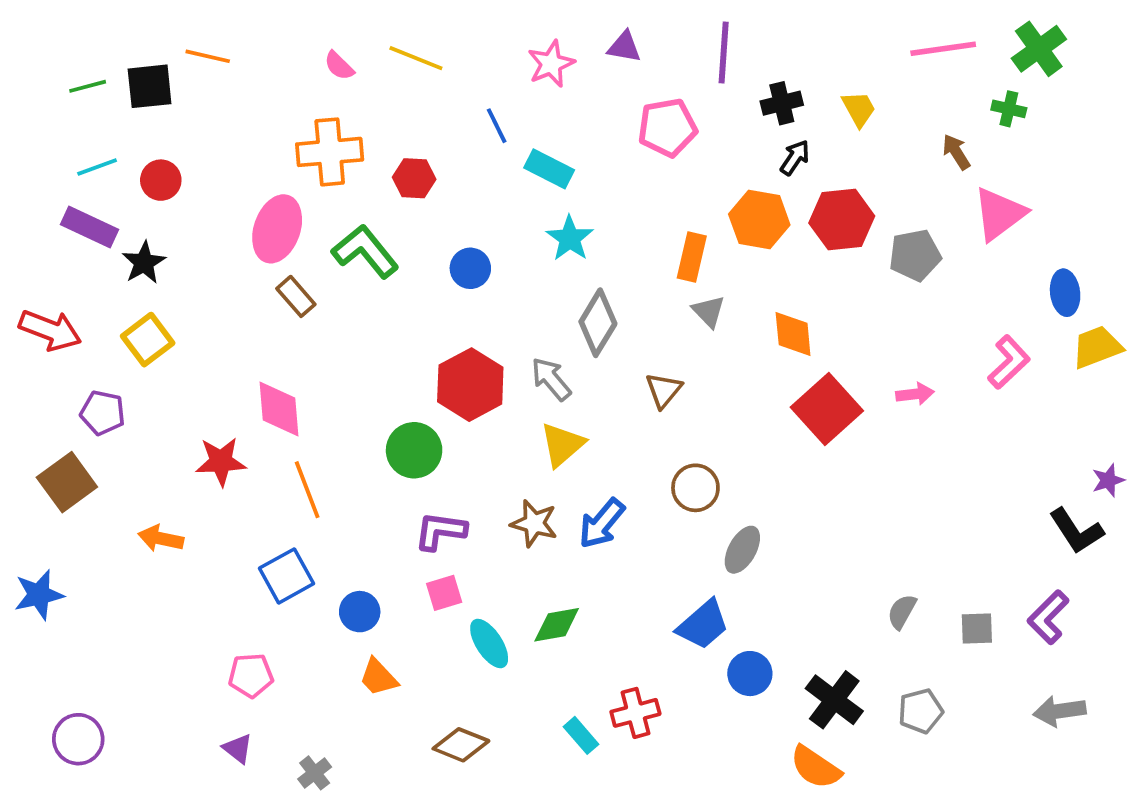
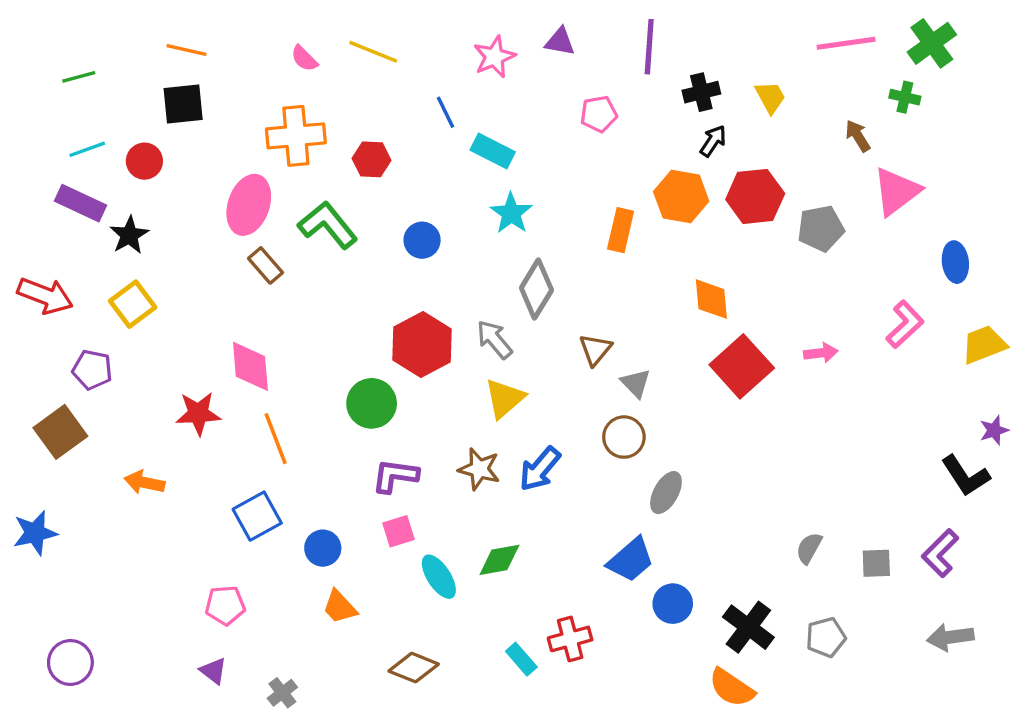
black square: (150, 86) -> (183, 104), moved
pink pentagon: (667, 128) -> (599, 114), size x0.7
gray triangle: (709, 311) -> (636, 383), moved
yellow trapezoid: (1097, 347) -> (984, 344), moved

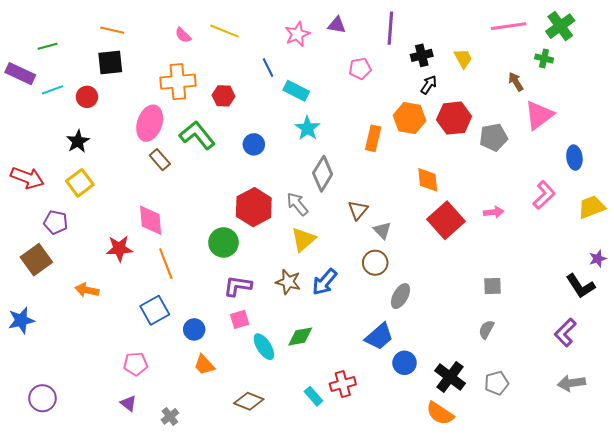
purple rectangle: (80, 203) -> (20, 74), moved
gray square: (876, 563) -> (492, 286), moved

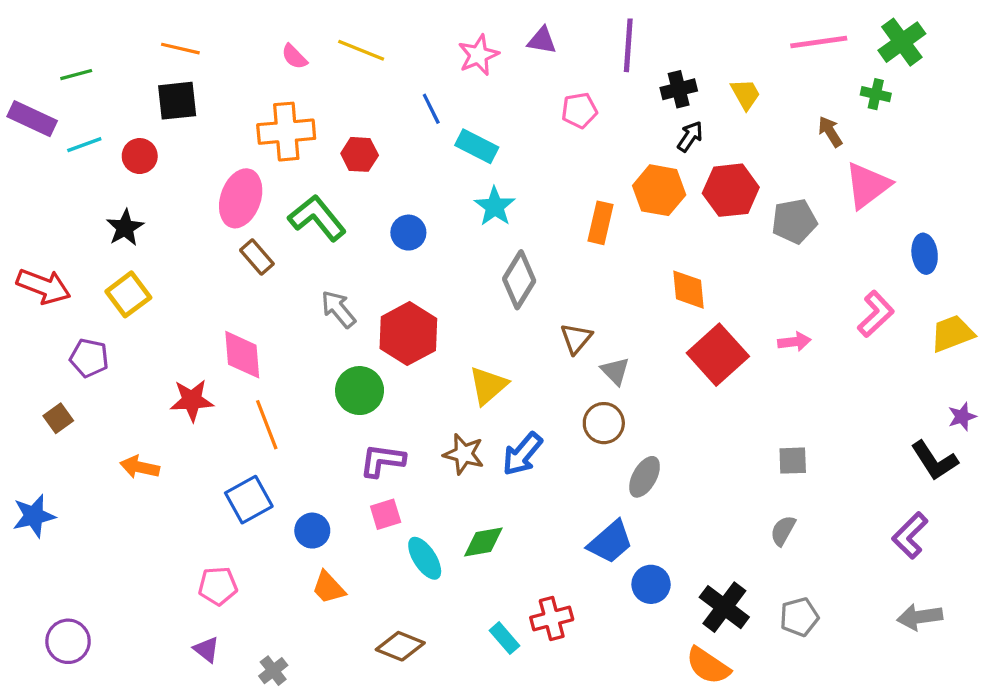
gray arrow: (297, 204) -> (338, 309), moved
brown square: (36, 260) -> (58, 418), size x0.6

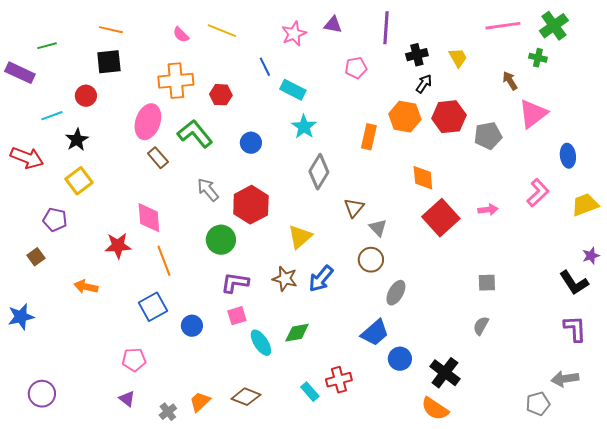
cyan line: (84, 145) -> (52, 116), moved
red arrow: (44, 286) -> (27, 158), moved
purple L-shape: (910, 535) -> (575, 329), moved, turned 132
orange trapezoid: (329, 588) -> (200, 402), moved, turned 90
gray pentagon: (799, 617) -> (538, 404), moved

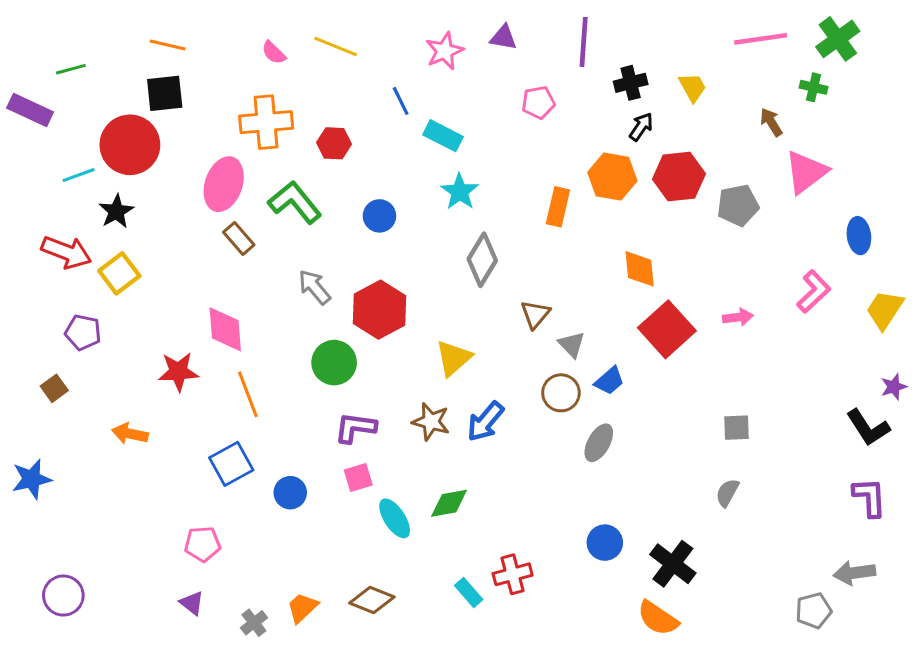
red circle: (86, 96) -> (130, 145), size x1.8
red arrow: (27, 158) -> (66, 252), moved
yellow trapezoid: (585, 205) -> (885, 310), turned -36
blue trapezoid: (375, 333) -> (609, 381), moved, size x0.7

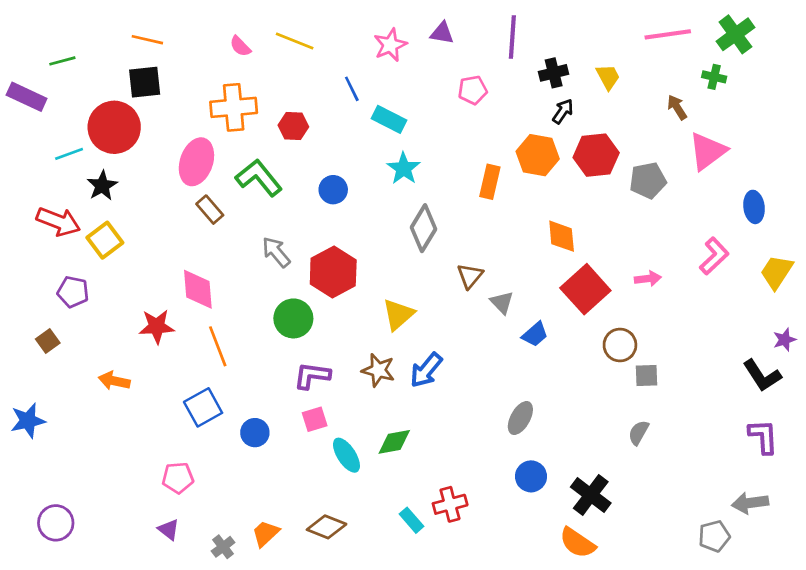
brown circle: (561, 393) -> (620, 345), moved
gray ellipse: (599, 443) -> (520, 418), moved

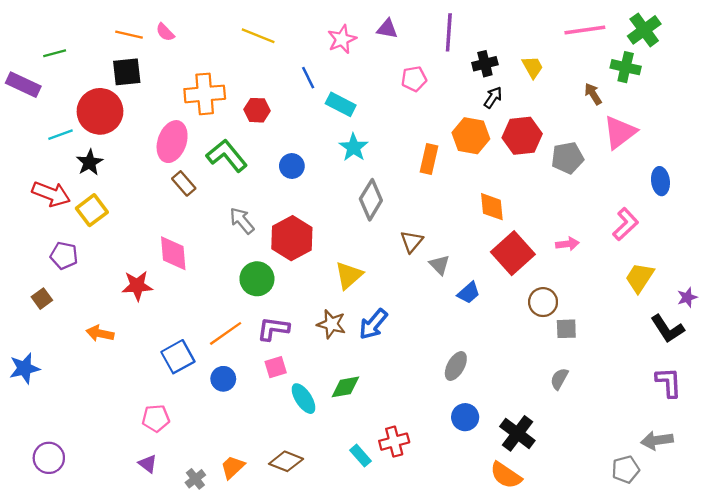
pink semicircle: (240, 46) -> (165, 32), moved
green cross: (714, 77) -> (626, 67), size x1.4
yellow trapezoid: (777, 272) -> (640, 278), moved
orange line: (218, 346) -> (226, 333), moved, turned 76

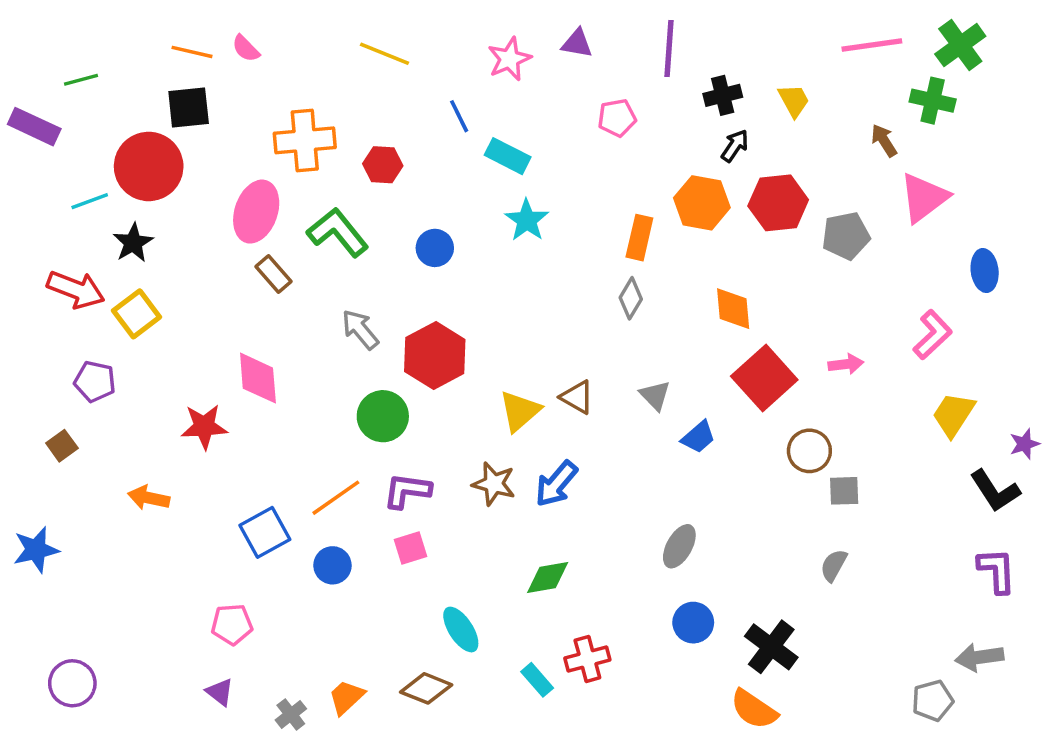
gray diamond: (371, 200) -> (631, 298), moved, size x0.7
brown triangle: (412, 242) -> (577, 397), moved, turned -40
green diamond: (345, 387) -> (548, 577), moved
cyan ellipse: (303, 399) -> (461, 630), moved

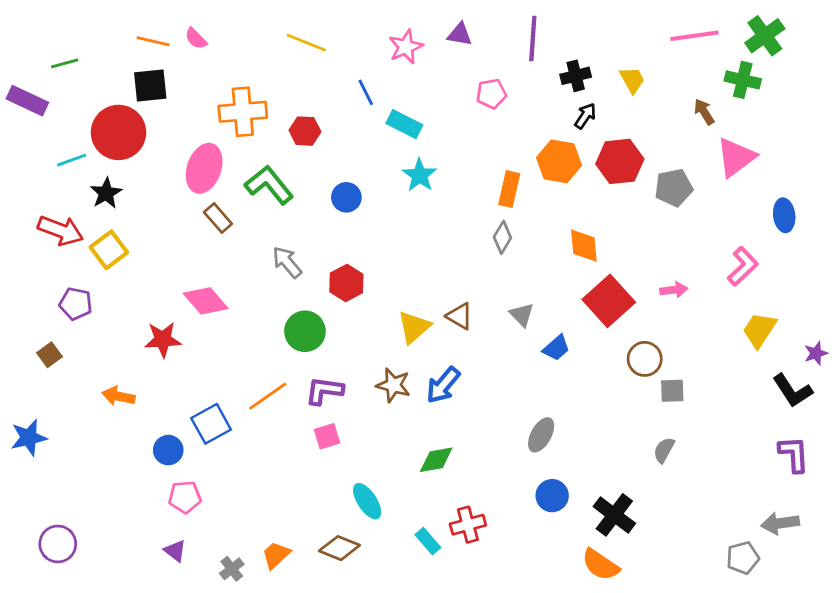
red hexagon: (435, 355) -> (346, 283), size x0.7
pink diamond: (258, 378) -> (206, 301), turned -36
blue circle: (332, 565) -> (168, 450), moved

